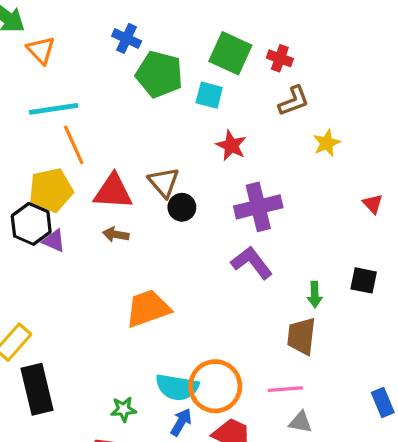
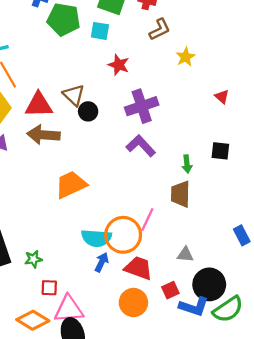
brown arrow: (116, 234) -> (43, 135), size x1.8
pink line: (285, 389) -> (147, 220), moved, turned -55
green star: (124, 409) -> (33, 259), moved

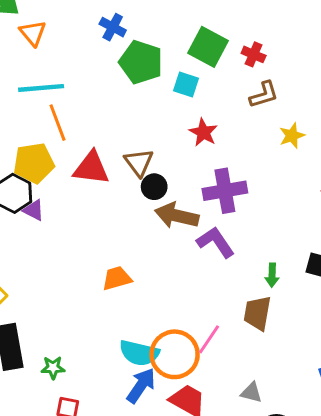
brown arrow: (43, 135) -> (177, 216), moved
orange trapezoid: (71, 185) -> (117, 278), size x0.7
blue arrow: (102, 262) -> (141, 386), size x1.4

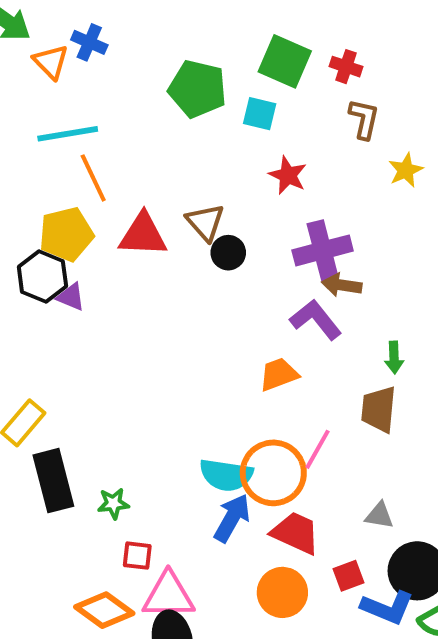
blue cross: (113, 27) -> (89, 42), moved
brown L-shape: (264, 95) -> (364, 119), turned -56
brown arrow: (177, 216) -> (342, 285), moved, size x0.7
orange trapezoid: (117, 278) -> (279, 374), moved

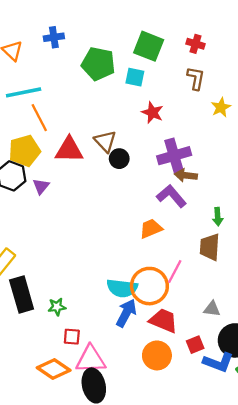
blue cross: (89, 42) -> (54, 37), moved, turned -30
red cross: (346, 67) -> (196, 44), moved
purple triangle: (71, 297) -> (41, 186), moved, turned 48

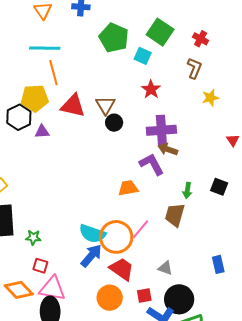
purple triangle: (41, 186) -> (42, 132), turned 35

